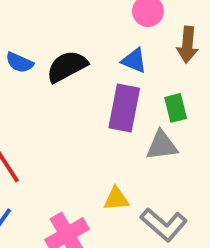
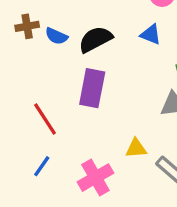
purple rectangle: (124, 108) -> (92, 88), moved

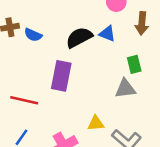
black semicircle: (95, 39) -> (79, 37), moved
red line: (45, 119) -> (24, 100), turned -44

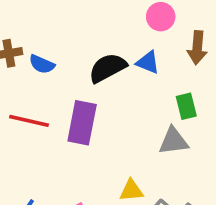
red line: (24, 100) -> (29, 121), moved

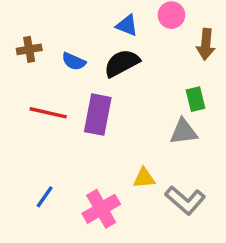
blue triangle: (148, 62) -> (127, 25), moved
blue semicircle: (42, 64) -> (74, 61), moved

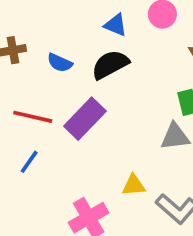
purple rectangle: (98, 115) -> (85, 119), turned 33
blue line: (45, 197) -> (29, 162), moved

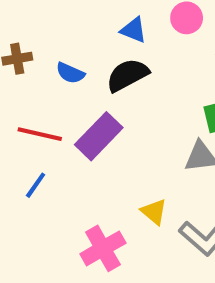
yellow triangle: (134, 185) -> (154, 212), turned 45

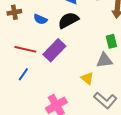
yellow triangle: (154, 212) -> (87, 78), moved

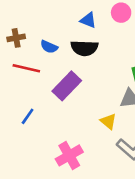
black semicircle: (68, 20) -> (84, 48), turned -150
red line: (25, 49) -> (26, 68), moved

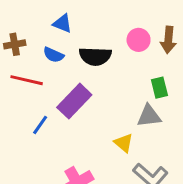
pink circle: (121, 13) -> (139, 40), moved
blue triangle: (88, 20) -> (62, 23), moved
blue line: (28, 116) -> (40, 125), moved

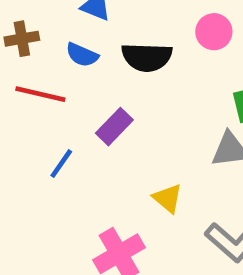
purple rectangle: (74, 101) -> (114, 127), size x0.7
yellow triangle: (124, 143) -> (168, 198), moved

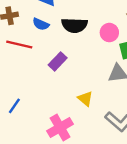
pink circle: (214, 32) -> (109, 33), moved
blue line: (61, 164) -> (14, 106), moved

